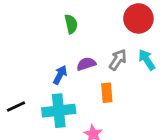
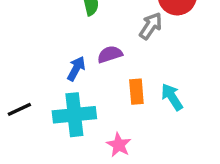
gray arrow: (118, 60) -> (151, 26), moved
cyan arrow: (147, 60) -> (172, 97), moved

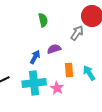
pink star: (119, 145) -> (57, 88), moved

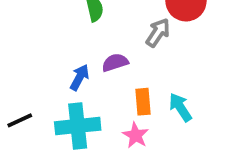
pink star: (57, 88) -> (136, 135), moved

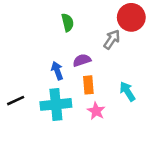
blue arrow: (80, 77) -> (57, 71), turned -48
orange rectangle: (143, 102) -> (88, 85), moved

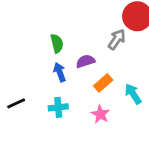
green semicircle: (68, 23) -> (57, 43), moved
orange rectangle: (88, 85) -> (103, 83), moved, turned 54
cyan cross: (56, 104) -> (58, 107), size x0.6

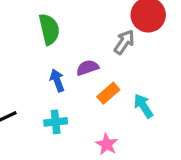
green semicircle: (57, 43) -> (49, 29), moved, size x1.4
pink star: (100, 114) -> (107, 144), moved

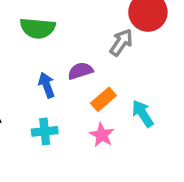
green semicircle: (49, 29) -> (38, 28), turned 108
pink star: (107, 144) -> (102, 135), moved

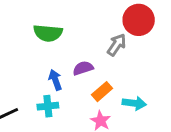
cyan arrow: (143, 114) -> (134, 103), turned 130
cyan cross: (45, 131) -> (48, 106), moved

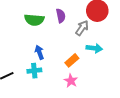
purple semicircle: (83, 68) -> (61, 16), moved, turned 96
cyan arrow: (134, 103) -> (94, 48), moved

